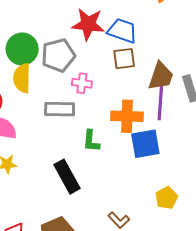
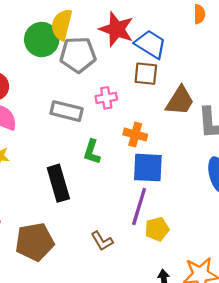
yellow semicircle: (22, 78) -> (62, 25), moved
pink cross: (82, 83) -> (106, 98), moved, turned -30
purple line: (160, 102) -> (139, 207), moved
orange cross: (127, 116) -> (135, 135), size x0.7

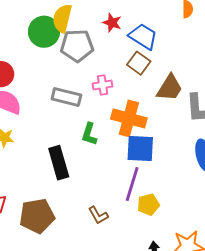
red star: (116, 29) -> (112, 23), size x0.6
brown square: (146, 74) -> (139, 63), turned 30
orange cross: (135, 135) -> (129, 118), size x1.6

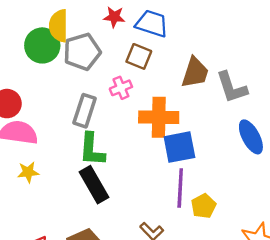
brown square: (139, 63) -> (139, 56), moved
gray rectangle: (66, 97) -> (85, 111), turned -72
green L-shape: (89, 134) -> (92, 150), moved, size x1.4

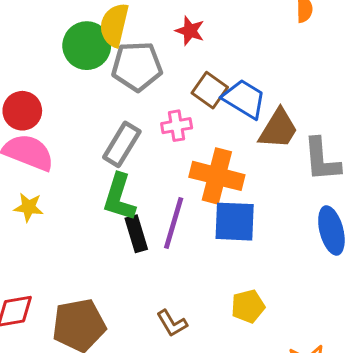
blue trapezoid: (152, 24) -> (244, 99), moved
black rectangle: (94, 185) -> (136, 234), moved, size x0.7
purple line: (180, 188) -> (174, 223), moved

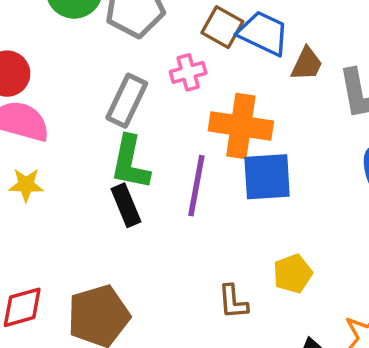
brown trapezoid: (278, 129) -> (307, 64), size x0.7
black rectangle: (136, 234) -> (126, 205), moved
brown L-shape: (172, 323) -> (233, 302), moved, turned 32

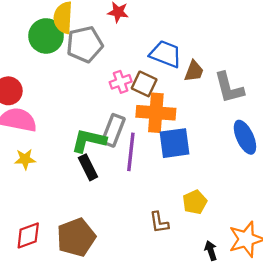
brown square: (222, 27) -> (144, 84), moved
gray rectangle: (127, 101) -> (113, 130), moved
green L-shape: (130, 163) -> (89, 141), turned 96

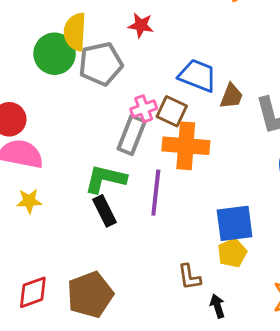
gray rectangle: (113, 130) -> (132, 135), moved
blue square: (174, 143) -> (235, 223), moved
black arrow: (211, 251) -> (217, 306), moved

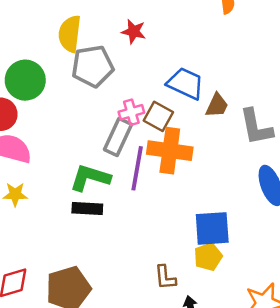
green circle: (55, 54) -> (25, 80), moved
purple line: (156, 193) -> (137, 168), moved
black rectangle: (105, 211) -> (87, 208), turned -64

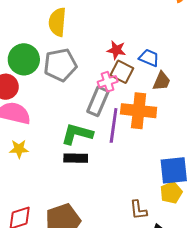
red star: (134, 32) -> (116, 50), moved
gray pentagon: (93, 66) -> (60, 65), moved
blue trapezoid: (185, 83) -> (149, 58), size x0.7
brown trapezoid: (217, 105) -> (162, 81), moved
brown square: (158, 116) -> (122, 72), moved

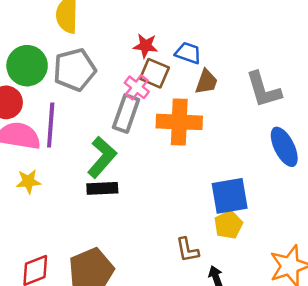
pink cross: (108, 82) -> (137, 87), turned -30
purple line: (114, 125) -> (51, 125), moved
green L-shape: (77, 134) -> (102, 157), turned 120

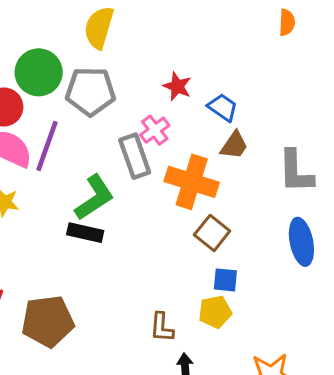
brown square: (154, 73) -> (212, 233), moved
gray rectangle: (126, 114) -> (135, 156), turned -54
blue square: (230, 196) -> (225, 280), size x0.6

